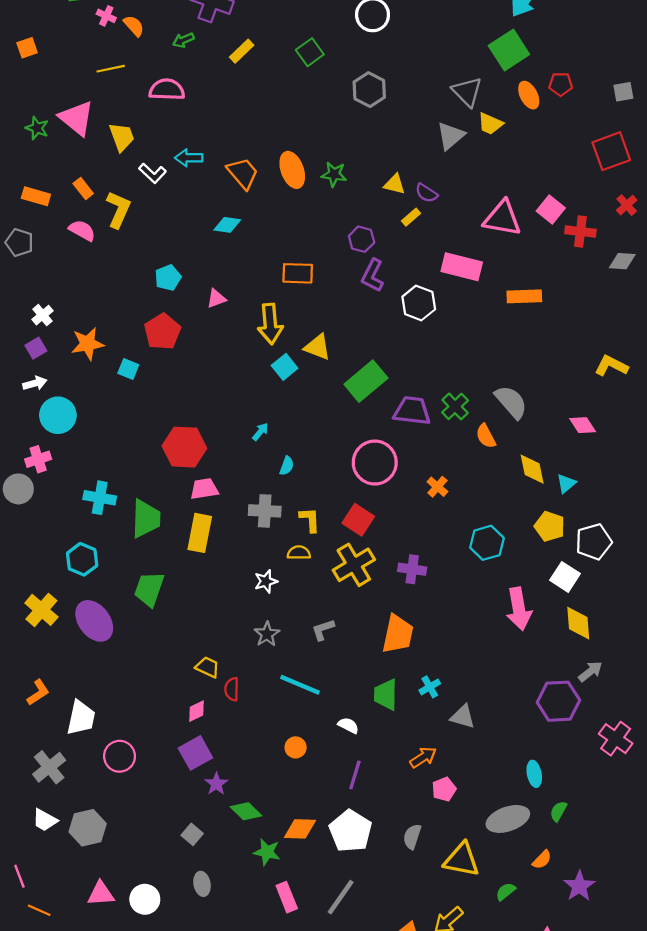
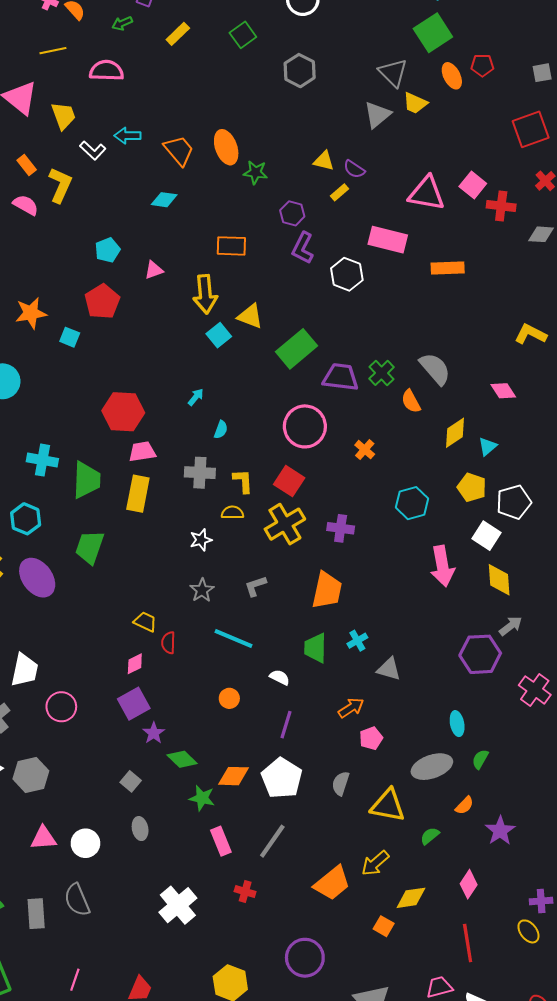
green star: (334, 174) -> (256, 172), moved
yellow diamond: (532, 469) -> (455, 433), turned 68

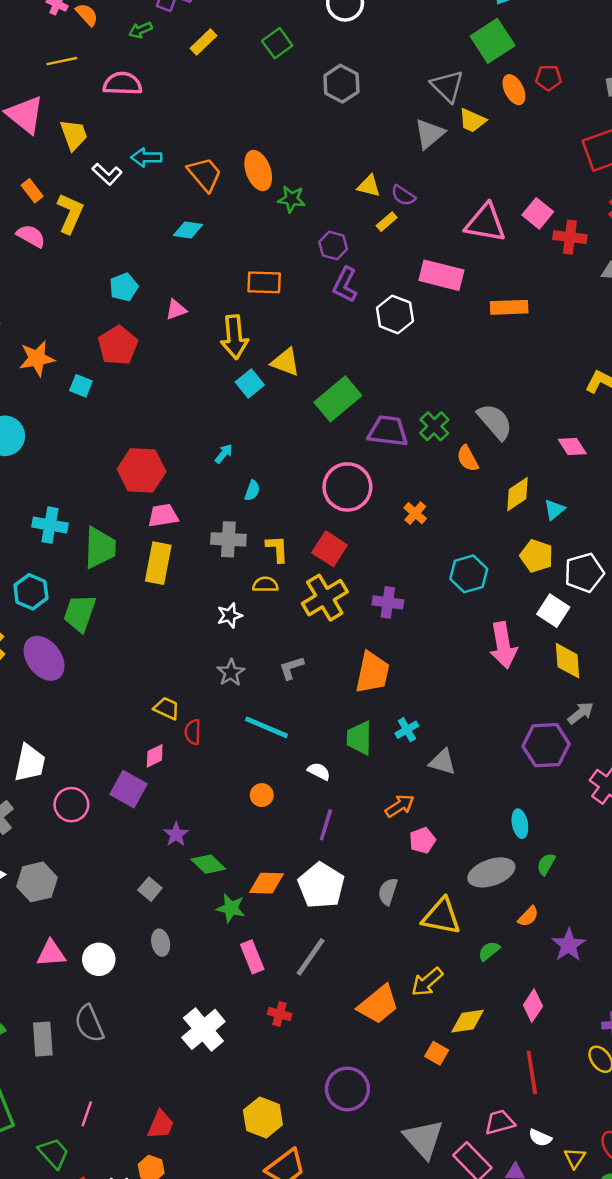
green trapezoid: (90, 547) -> (80, 613), moved
purple square: (134, 704) -> (128, 789), moved, turned -32

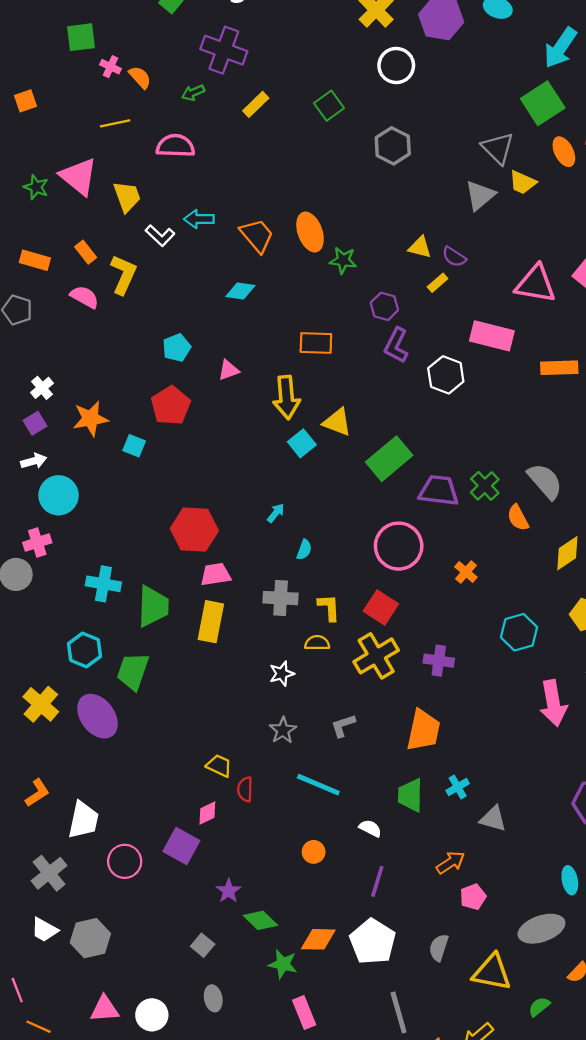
gray line: (311, 957) -> (399, 1012), moved, turned -51

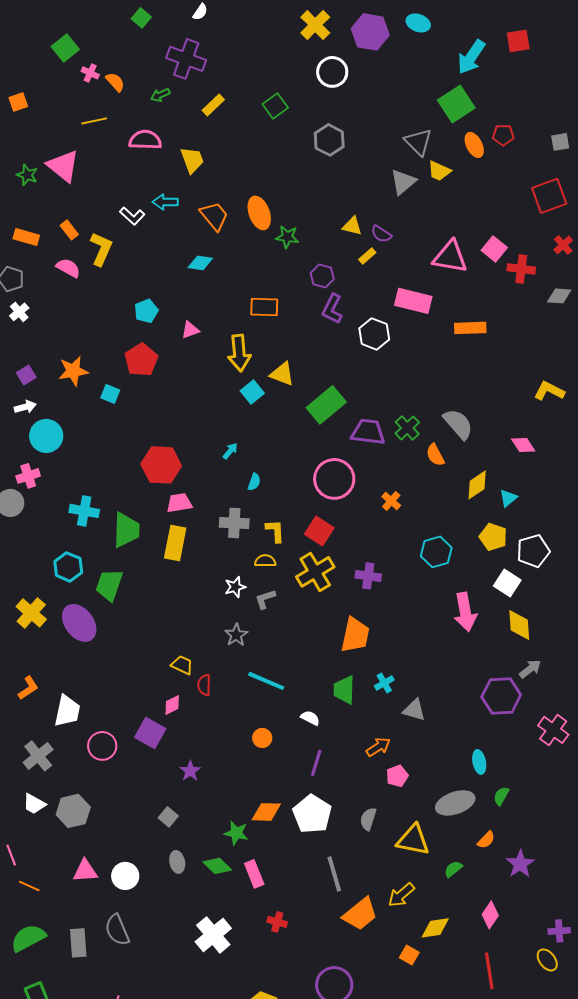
green square: (81, 37) -> (65, 48), turned -32
yellow trapezoid: (127, 197) -> (192, 160), moved
white cross: (42, 388) -> (19, 312), moved
gray L-shape: (343, 726) -> (265, 599), moved
green diamond: (260, 920) -> (217, 866), moved

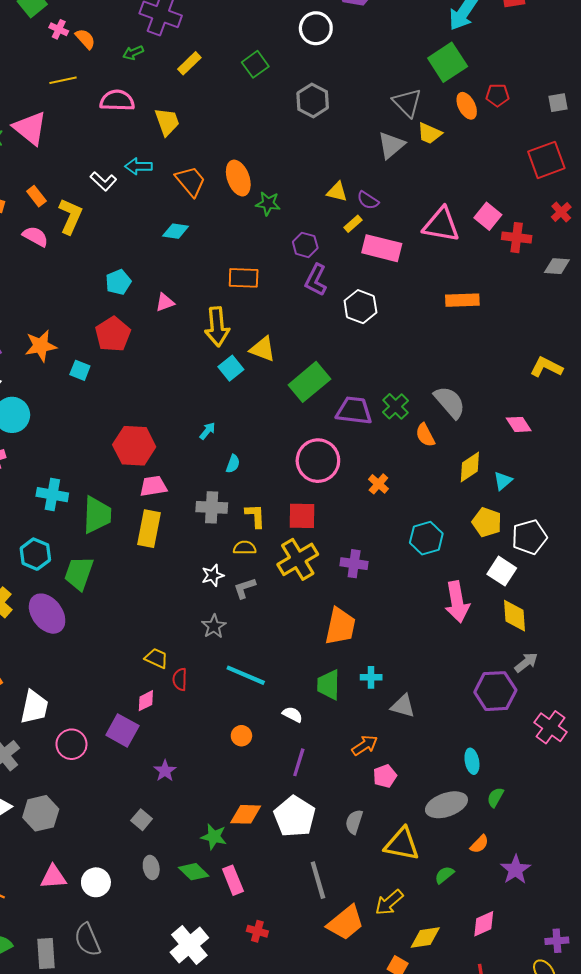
pink rectangle: (413, 301) -> (382, 248), moved
red square: (319, 531) -> (302, 516), turned -32
cyan cross: (384, 683) -> (371, 677), turned 30
pink diamond: (490, 915) -> (484, 924), turned 32

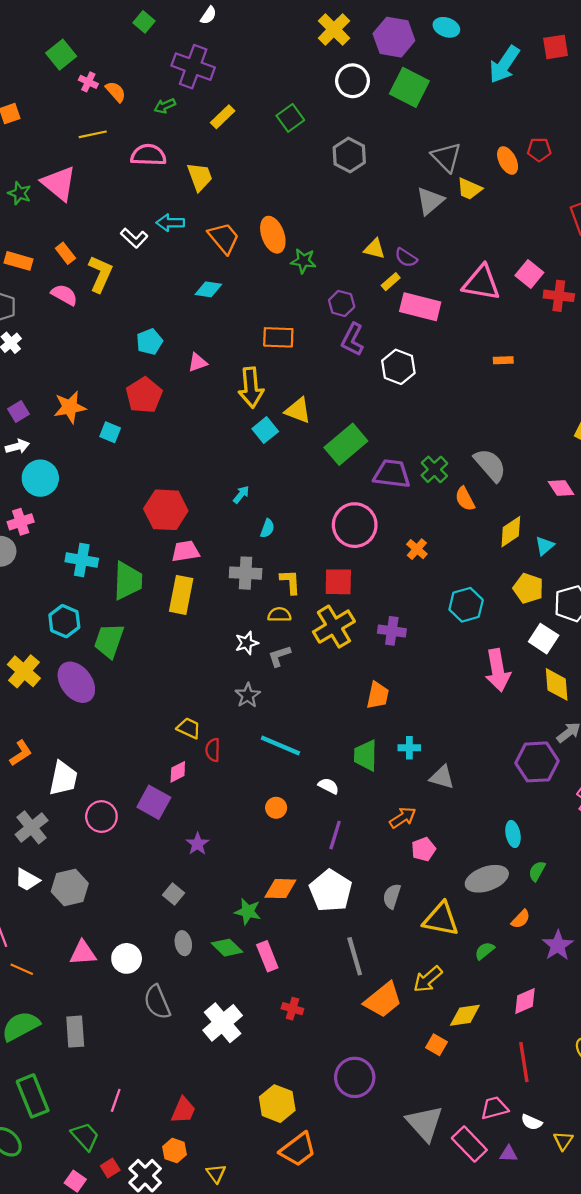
green square: (448, 62) -> (409, 87), moved, turned -30
orange rectangle: (462, 300) -> (503, 360), size x0.6
orange trapezoid: (340, 626) -> (378, 695), size x0.7
gray semicircle: (87, 940) -> (157, 1002), moved

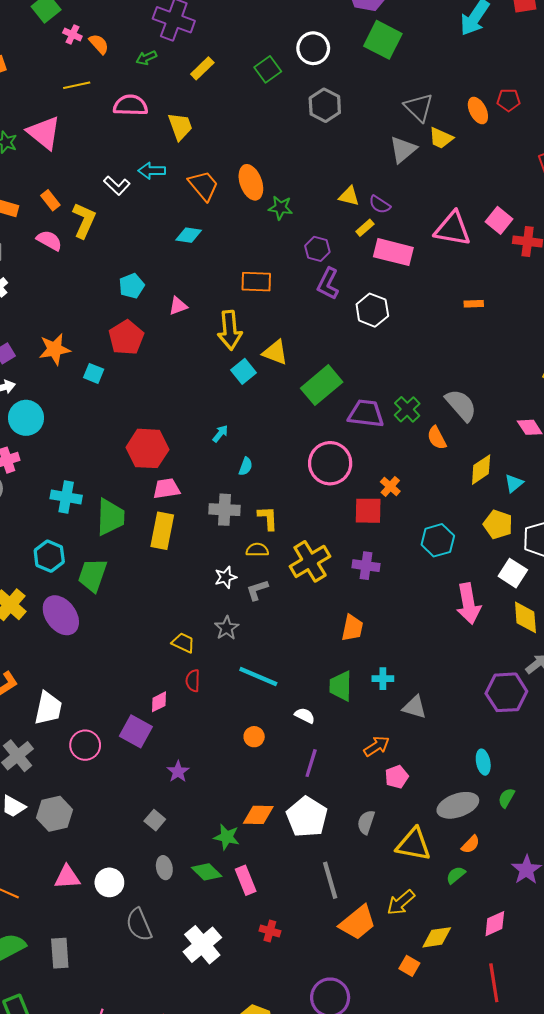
white circle: (353, 81) -> (313, 48), moved
red square: (338, 582) -> (368, 511), moved
yellow trapezoid: (189, 728) -> (183, 643), moved
orange semicircle: (521, 919) -> (471, 844), moved

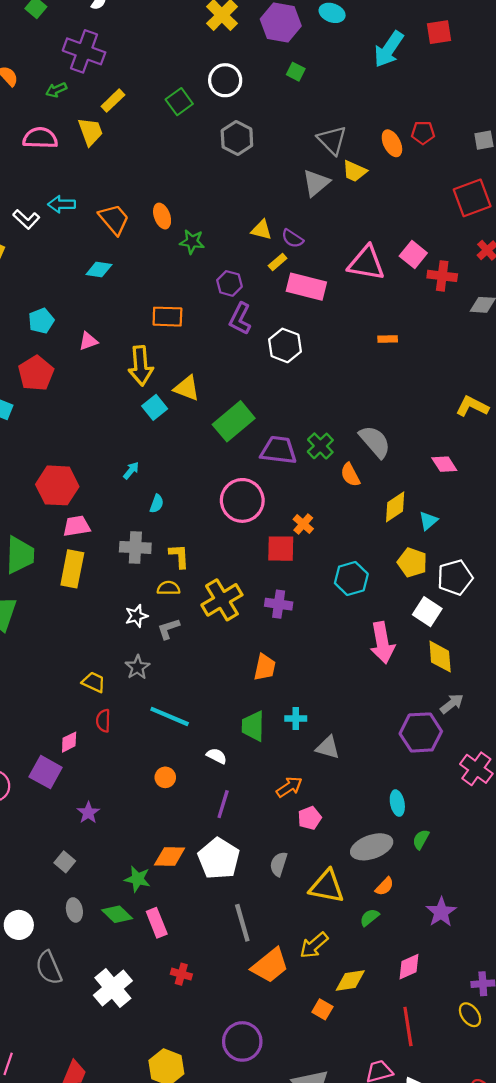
green square: (383, 40) -> (296, 72), size x0.5
yellow trapezoid: (180, 126) -> (90, 132), moved
orange ellipse: (251, 182) -> (162, 216), size x0.7

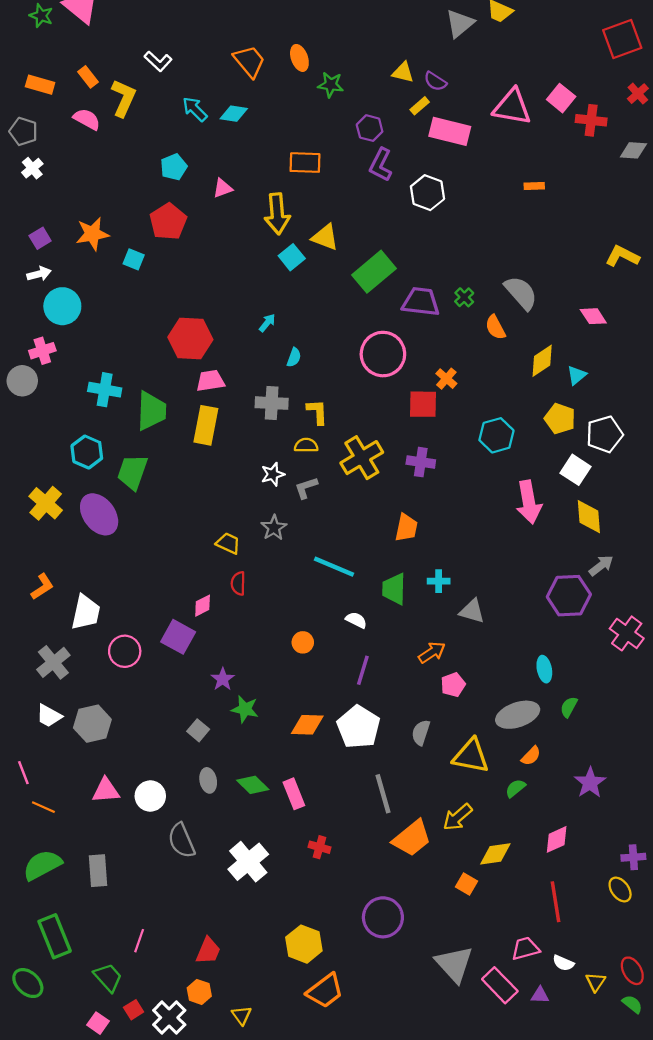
cyan arrow: (62, 204) -> (195, 109), moved, turned 45
green cross: (320, 446) -> (464, 297), size x0.7
cyan line: (170, 716) -> (334, 567), moved
green star: (137, 879) -> (245, 709), moved

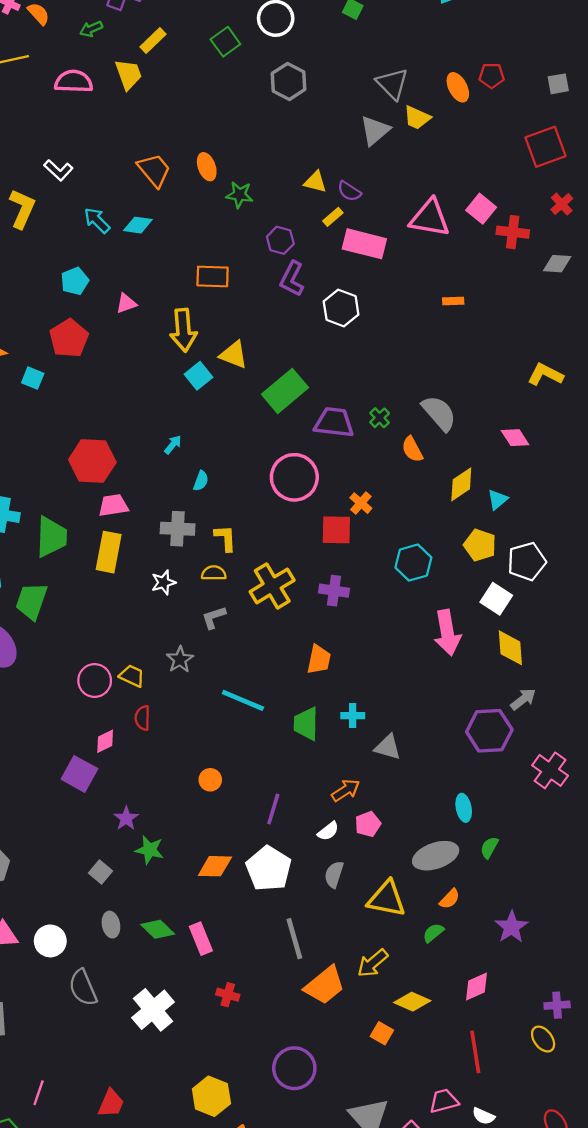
white star: (273, 474) -> (164, 582), moved
white semicircle: (356, 620) -> (328, 831), moved, turned 115
pink circle: (125, 651) -> (95, 681), moved
yellow diamond: (495, 854) -> (412, 1002), turned 32

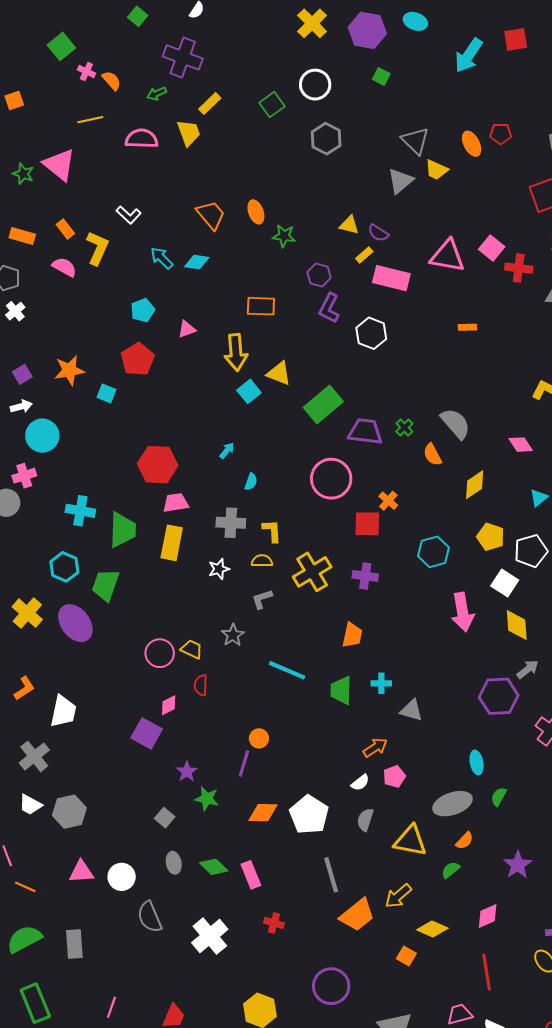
cyan triangle: (498, 500) -> (539, 498), moved
purple line: (273, 809) -> (244, 764), moved

